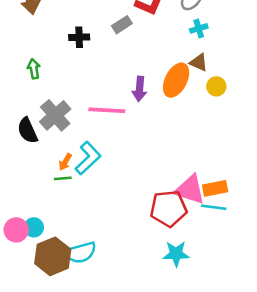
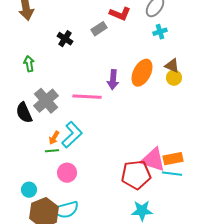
black cross: (79, 37) -> (65, 39), turned 35
brown triangle: (199, 62) -> (172, 66), moved
pink circle: (16, 230) -> (67, 173), moved

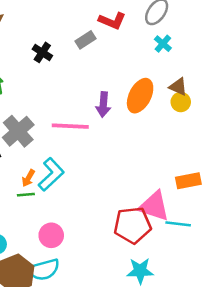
cyan cross: (160, 32) -> (163, 44), turned -32
orange rectangle: (173, 159) -> (188, 181), moved
pink circle: (67, 173) -> (51, 235), moved

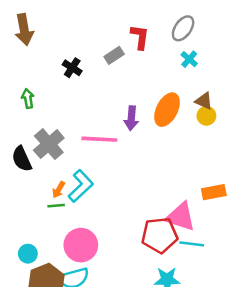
red L-shape: (112, 21) -> (140, 37), turned -105
cyan line: (178, 224) -> (192, 244), moved
pink circle: (51, 235) -> (81, 245), size x1.4

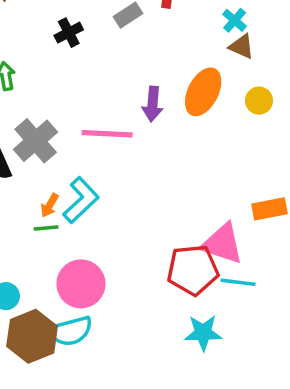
black cross: (72, 68) -> (69, 33), turned 30
brown triangle: (204, 101) -> (242, 46), moved

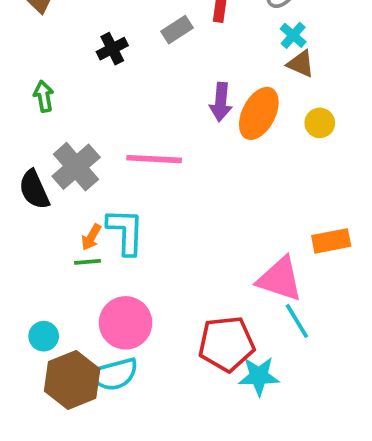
purple arrow: (153, 104) -> (221, 102), moved
cyan L-shape: (81, 200) -> (126, 231), turned -45
red pentagon: (193, 270) -> (226, 344), moved
cyan line: (238, 282) -> (297, 321), turned 52

